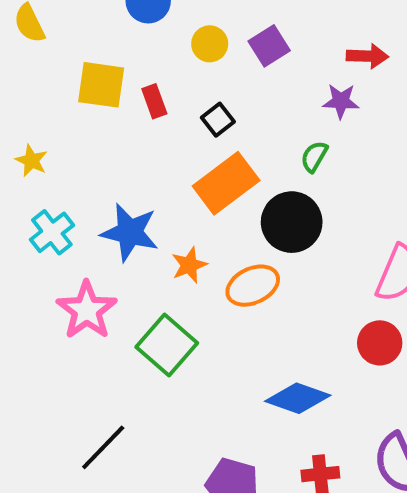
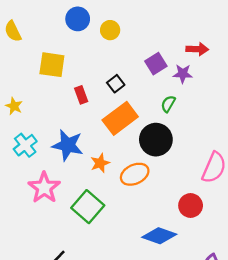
yellow circle: (210, 44) -> (110, 30), moved
purple square: (269, 46) -> (156, 64), moved
red rectangle: (154, 101) -> (81, 95), moved
red circle: (380, 343) -> (191, 206), moved

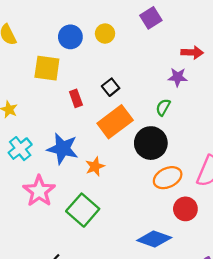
blue circle: (78, 19) -> (70, 37), moved
purple square: (156, 64) -> (151, 18), moved
orange ellipse: (135, 174) -> (168, 178), moved

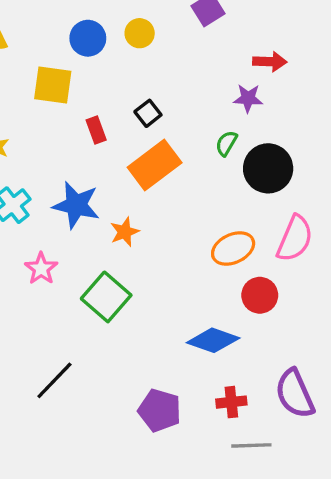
black circle: (151, 143) -> (268, 168), moved
pink star: (39, 191) -> (41, 269), size x0.7

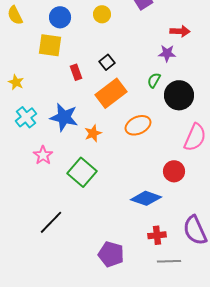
blue circle: (88, 38) -> (60, 17), moved
orange ellipse: (233, 249) -> (138, 125), moved
purple pentagon: (160, 410) -> (111, 254), moved

